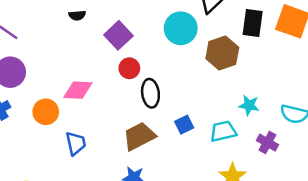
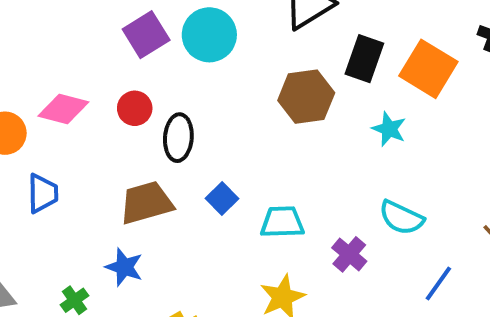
cyan circle: (181, 28) -> (209, 35), moved
red circle: (129, 68) -> (135, 108), moved
cyan star: (249, 105) -> (389, 129), moved
blue square: (184, 125) -> (222, 199), turned -30

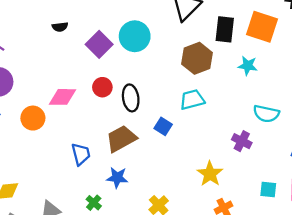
blue trapezoid: (43, 193) -> (81, 154), moved
cyan trapezoid: (282, 222) -> (192, 100), moved

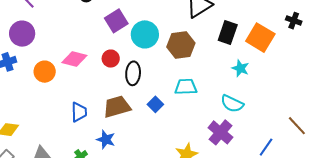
cyan circle: (135, 36) -> (145, 34), moved
brown hexagon: (197, 58) -> (181, 45), moved
cyan semicircle: (266, 114) -> (232, 104), moved
purple cross: (242, 141) -> (221, 132), size x1.4

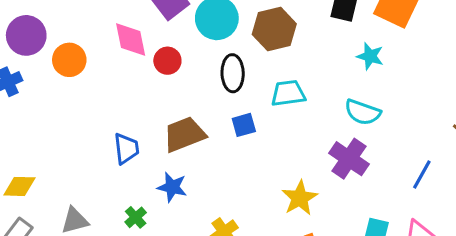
pink diamond: (74, 59) -> (131, 40), moved, turned 70
orange circle: (45, 72) -> (69, 60), moved
black ellipse: (133, 73) -> (233, 73), moved
blue square: (155, 104) -> (244, 125), turned 35

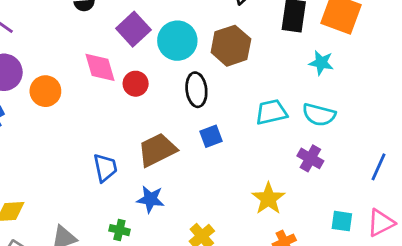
cyan trapezoid: (288, 93) -> (271, 112), moved
purple cross: (349, 159) -> (310, 158), size x0.7
green cross: (136, 217) -> (119, 230), turned -30

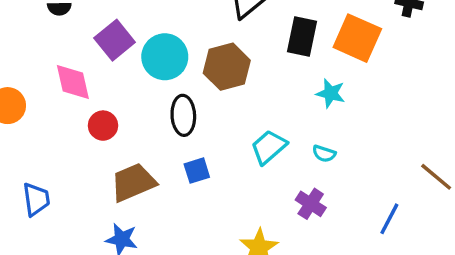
red circle: (136, 84) -> (103, 126), moved
cyan trapezoid: (271, 112) -> (269, 147), turned -32
cyan semicircle: (319, 115) -> (324, 154), size x0.6
blue trapezoid: (105, 168) -> (36, 199), moved

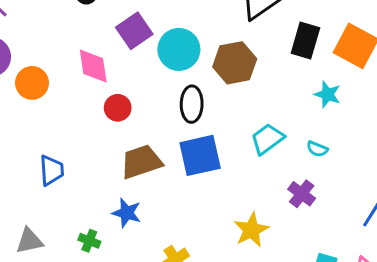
blue square: (197, 171) -> (200, 155), size x1.8

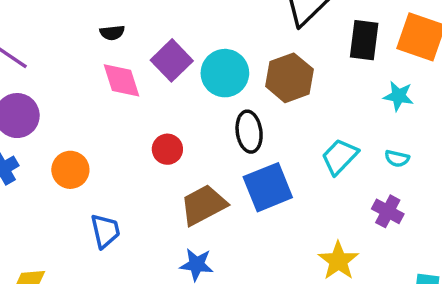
pink diamond: (93, 66) -> (122, 80), moved
orange circle: (32, 83) -> (70, 170), moved

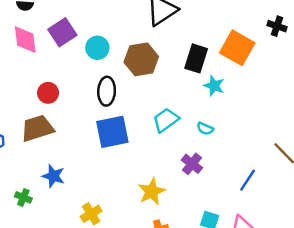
black rectangle: (364, 40) -> (196, 58), moved
cyan circle: (225, 73) -> (97, 48), size x0.7
brown trapezoid: (203, 205) -> (37, 128), moved

